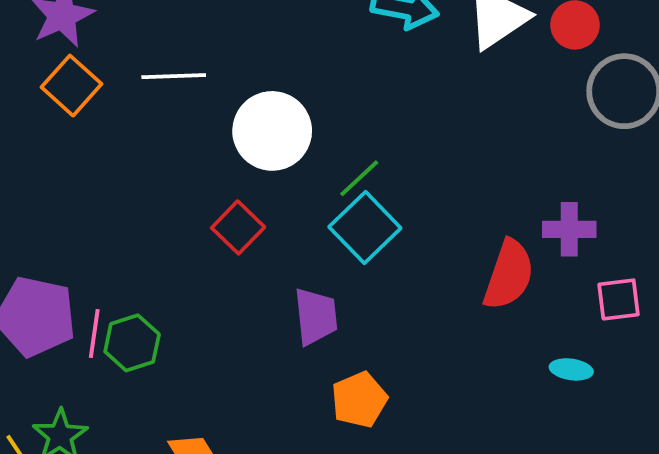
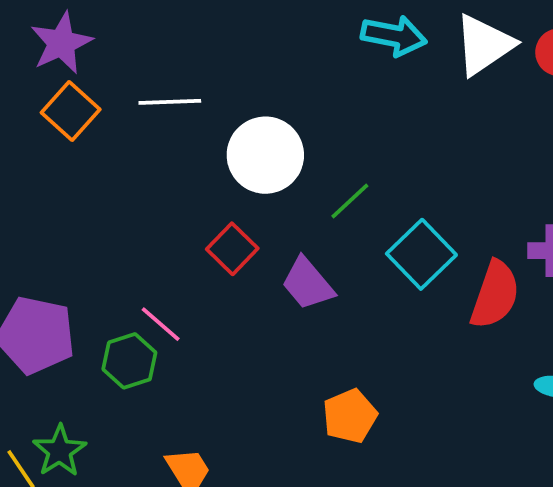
cyan square: (365, 227) -> (421, 254), moved
purple trapezoid: (316, 316) -> (308, 284), moved, turned 146
pink line: (94, 333) -> (161, 324), moved, turned -57

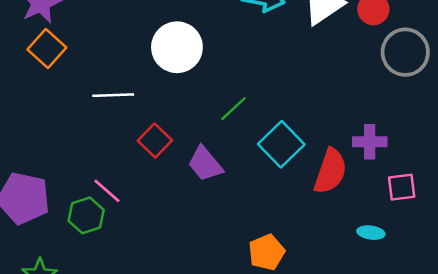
white line: (170, 102) -> (113, 95), moved
white circle: (265, 155) -> (177, 47), moved
orange pentagon: (350, 416) -> (267, 252), moved

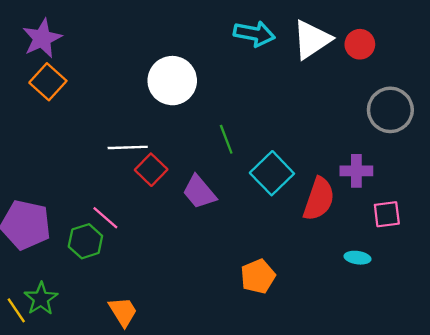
gray circle: (405, 52) -> (390, 110), moved
white line: (113, 95) -> (128, 147), moved
green line: (233, 109) -> (226, 139), turned -68

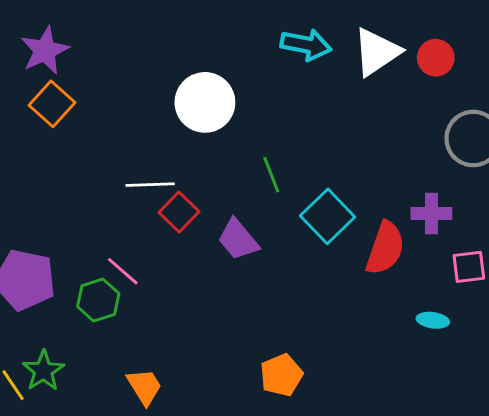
orange pentagon: (258, 276) -> (281, 375), moved

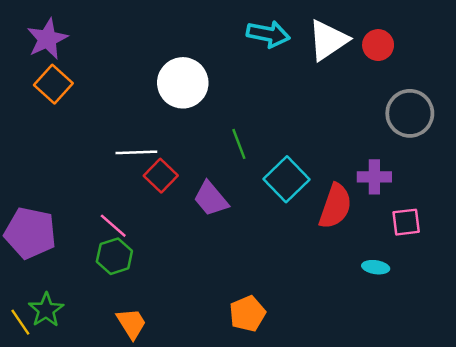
green hexagon: (98, 300) -> (114, 256), moved

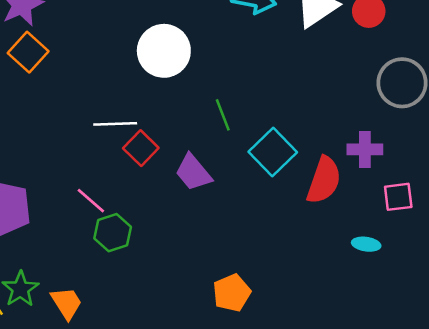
green hexagon: (114, 256) -> (113, 233), moved
orange trapezoid: (131, 323) -> (67, 303), moved

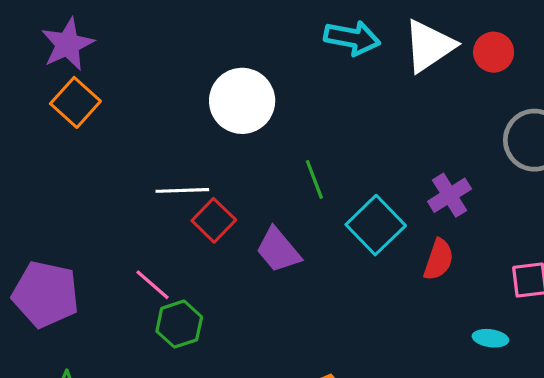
purple cross: (365, 149) -> (450, 195), moved, turned -32
red semicircle: (324, 180) -> (439, 260), size x0.7

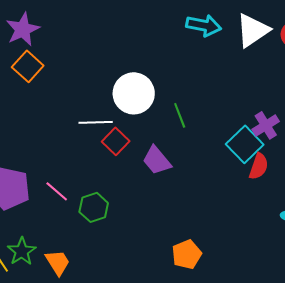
white circle: (242, 101) -> (134, 93), moved
cyan square: (376, 225) -> (245, 144), moved
pink line: (152, 285) -> (57, 191), moved

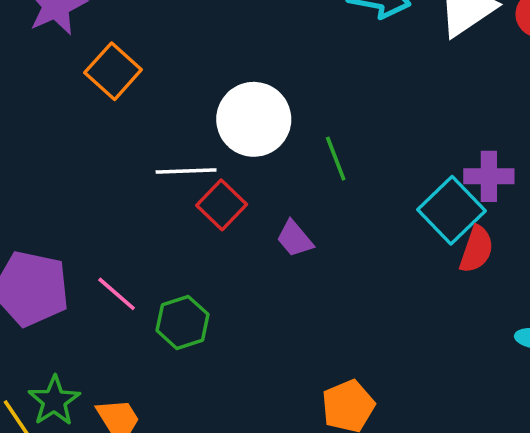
orange square: (28, 66) -> (113, 71), moved
purple cross: (266, 125) -> (489, 176), turned 32
purple trapezoid: (157, 160) -> (295, 239), size x0.7

